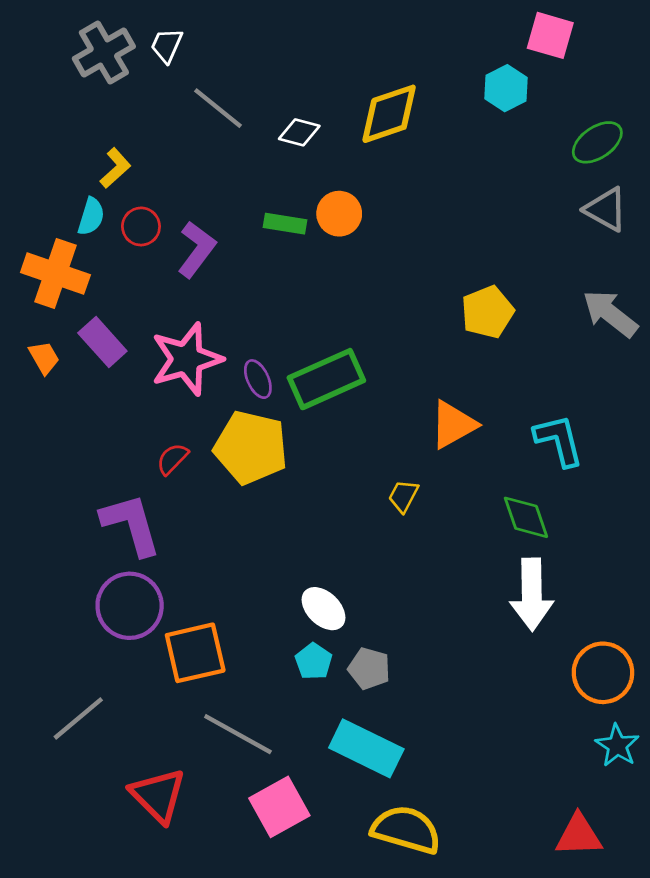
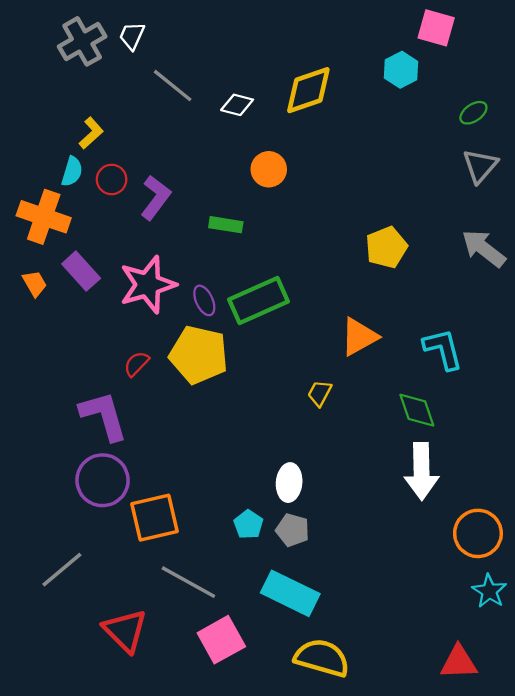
green ellipse: (597, 142) -> (473, 113), size x0.7
gray triangle: (606, 209) -> (480, 166), turned 42
green rectangle: (285, 224) -> (226, 225), moved
white ellipse: (324, 609) -> (289, 483), moved, turned 51

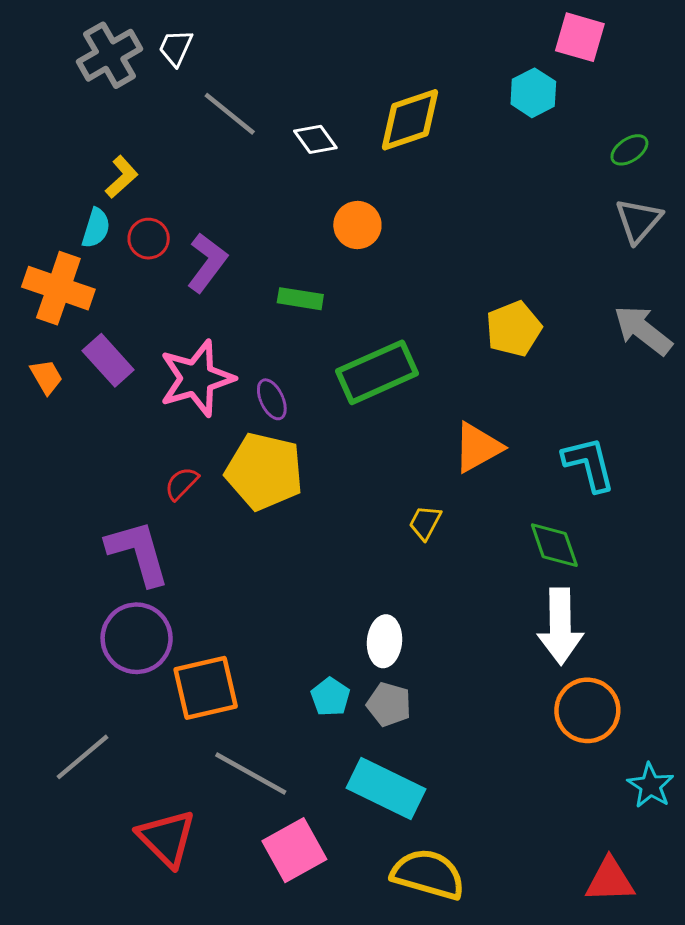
white diamond: (237, 105) -> (315, 139), turned 40
green rectangle: (259, 300) -> (377, 372), moved
orange circle: (478, 533) -> (587, 710), moved

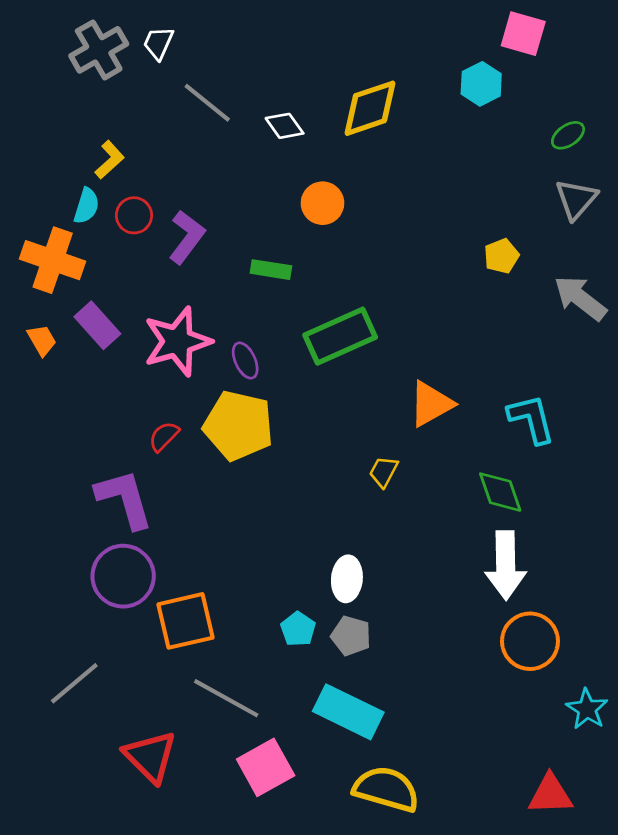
yellow pentagon: (514, 329) -> (502, 256), moved, size x0.7

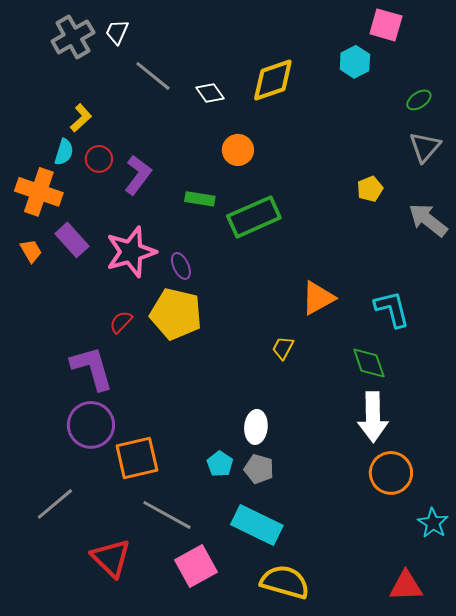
green rectangle: (340, 336) -> (254, 217), moved

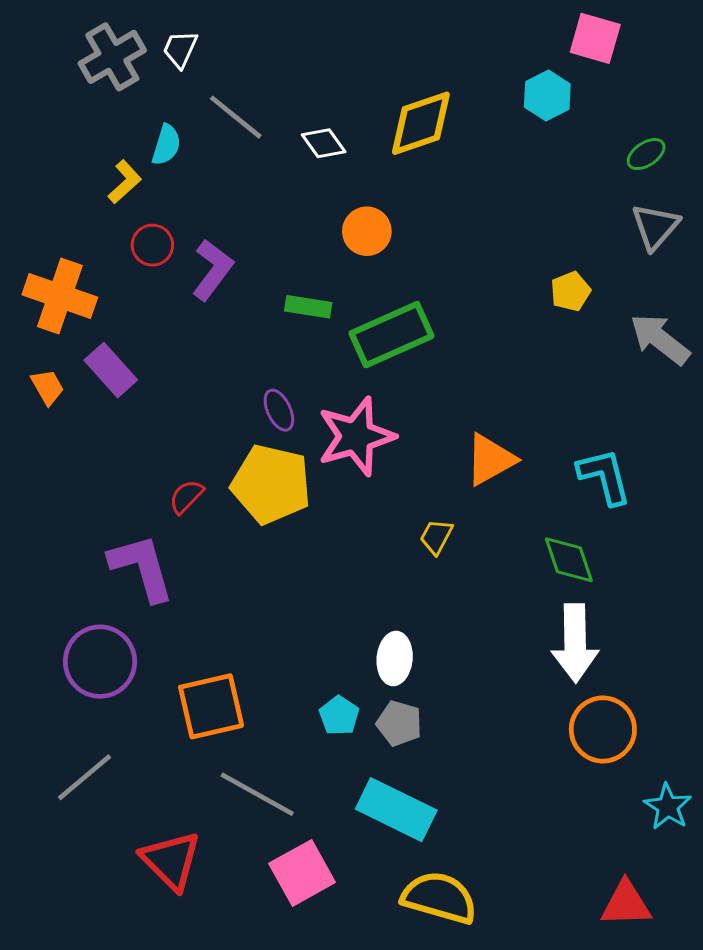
cyan semicircle: (64, 152) -> (166, 145), moved
pink star: (131, 252) -> (356, 436), moved
purple circle: (91, 425) -> (100, 662), moved

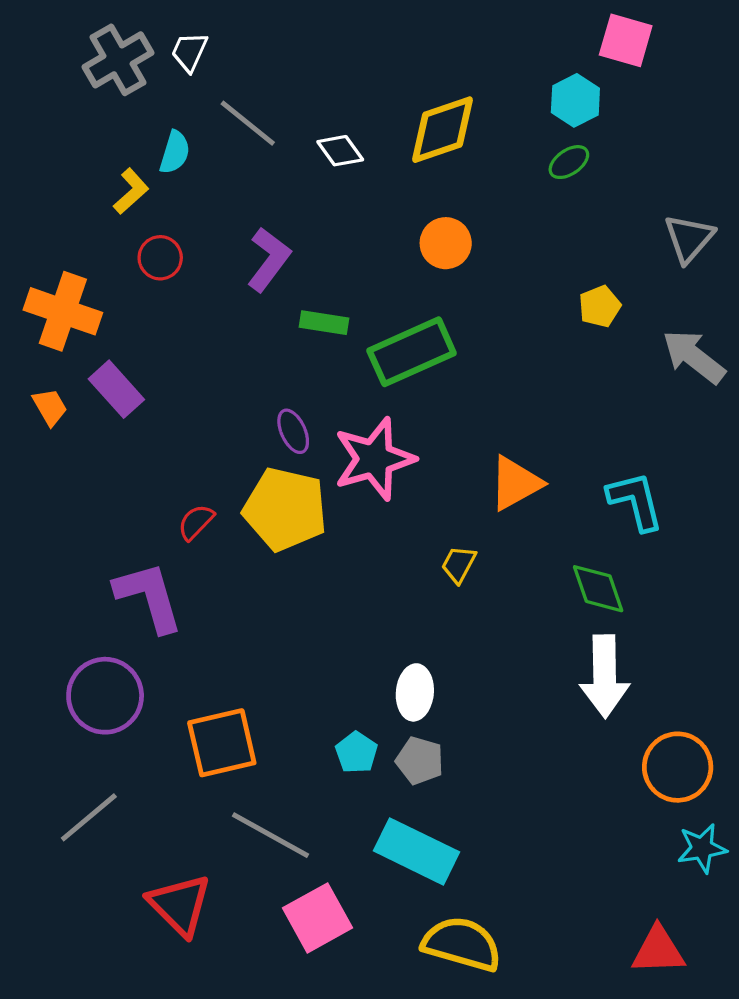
green ellipse: (646, 154) -> (569, 162), moved
orange circle: (367, 231) -> (446, 243), moved
purple L-shape: (213, 270) -> (269, 259), moved
orange circle: (603, 729) -> (678, 767), moved
cyan star: (668, 807) -> (702, 848), turned 30

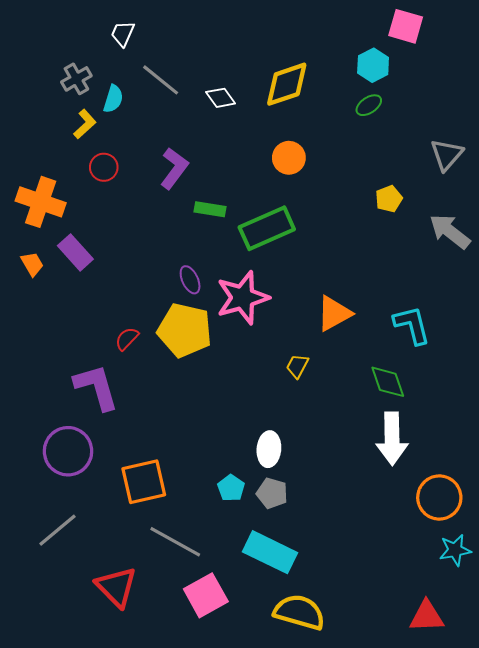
gray cross: (118, 60) -> (76, 79), moved, size x0.7

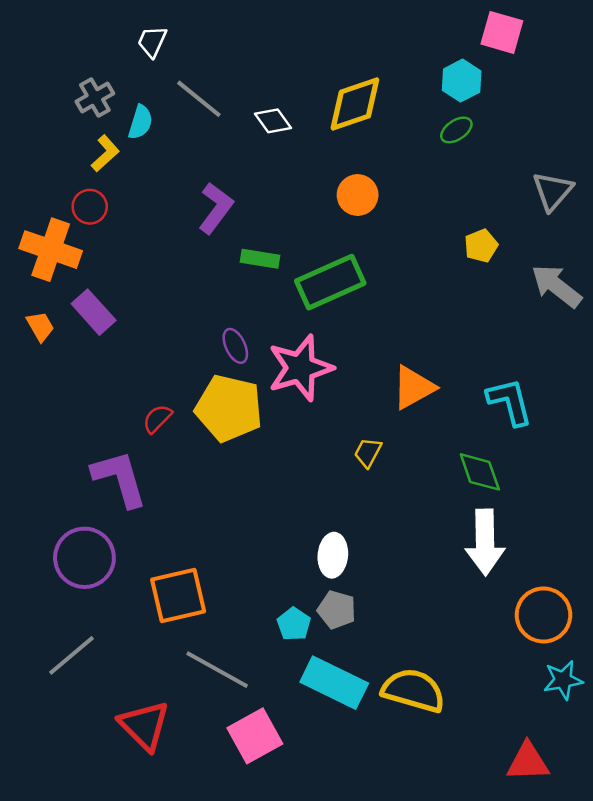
red circle: (104, 167) -> (90, 207), moved
cyan pentagon: (231, 488) -> (294, 624), moved
yellow semicircle: (299, 612) -> (413, 690), moved

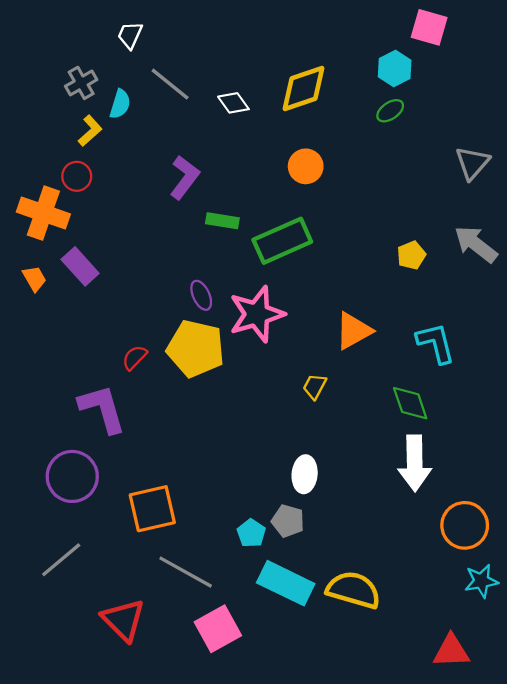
yellow pentagon: (481, 246) -> (411, 255), moved
white ellipse: (333, 555) -> (305, 474), moved

